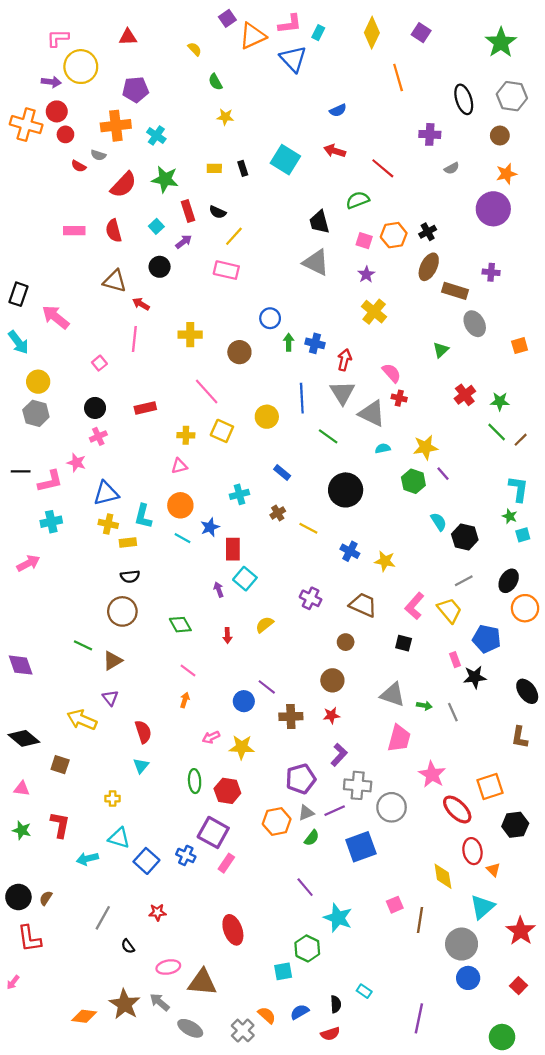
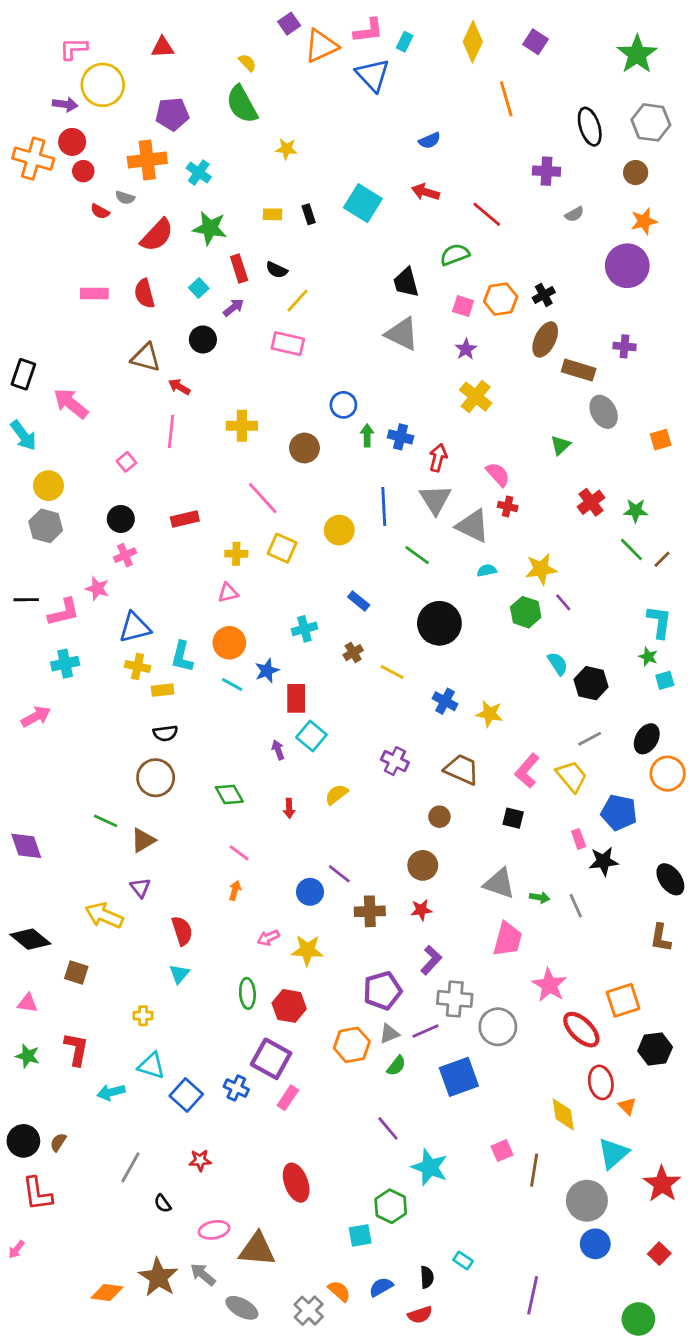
green semicircle: (215, 82) -> (242, 104), moved, size x1.8

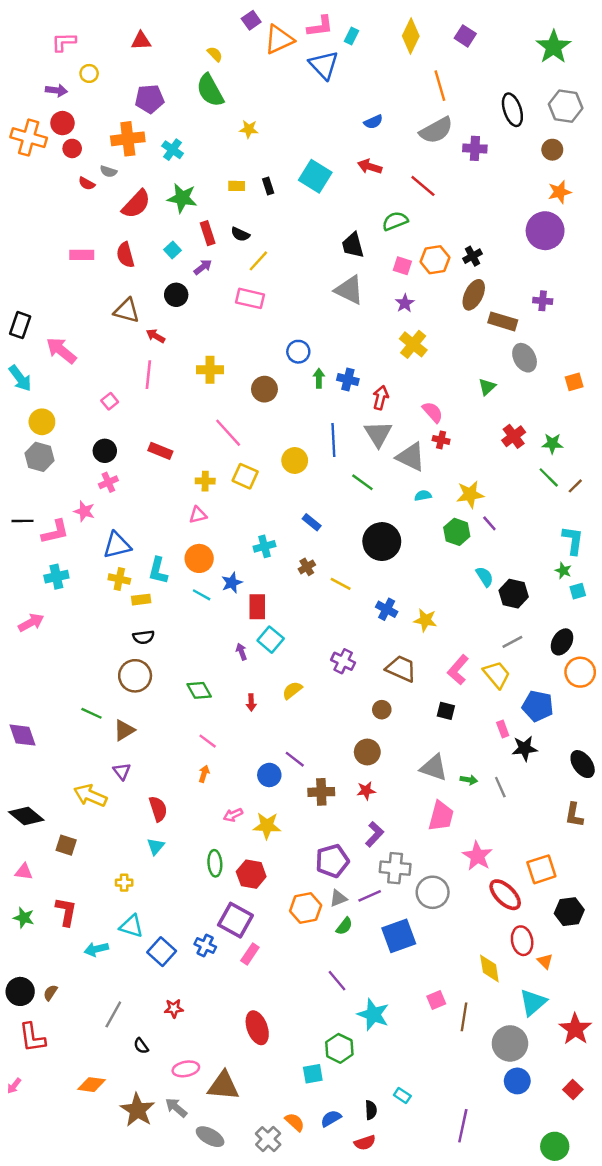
yellow circle: (103, 85) -> (89, 73), size x0.5
gray semicircle: (574, 214) -> (436, 130), moved, size x2.0
red rectangle: (185, 519) -> (160, 451), turned 35
orange diamond: (107, 1293) -> (92, 1085), moved

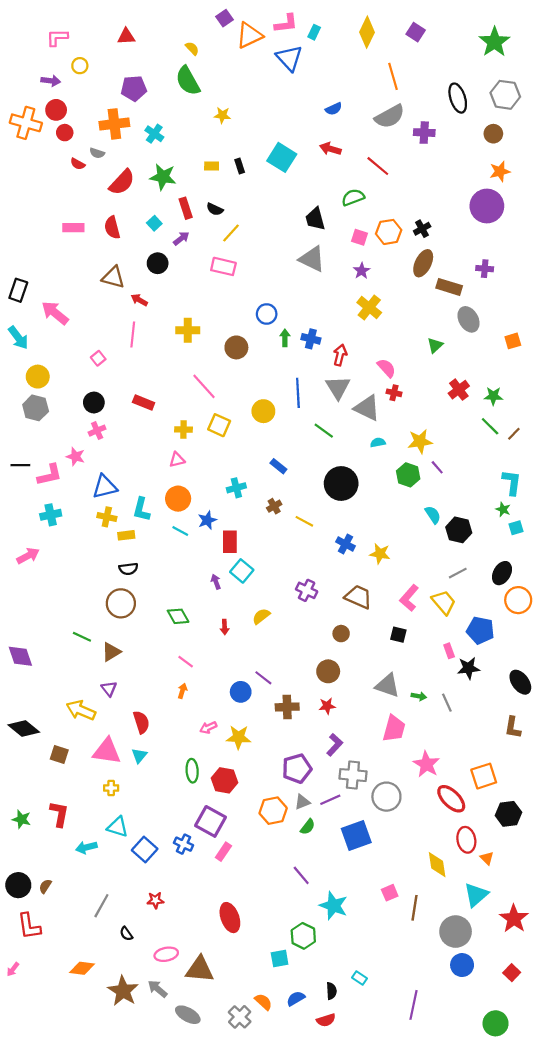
pink triangle: (24, 872) -> (107, 751), moved, size x1.8

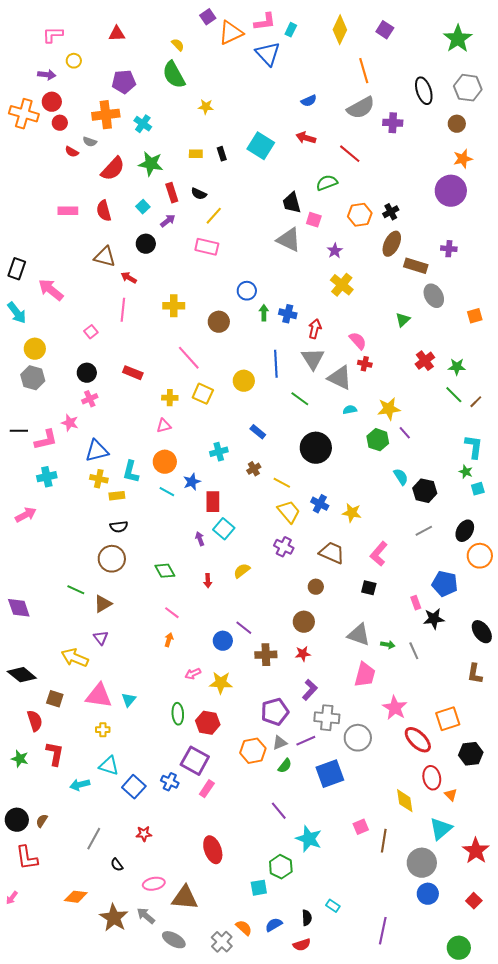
pink square: (359, 237) -> (314, 220), moved
yellow trapezoid: (444, 602) -> (289, 512), moved
red semicircle: (141, 722) -> (35, 721), moved

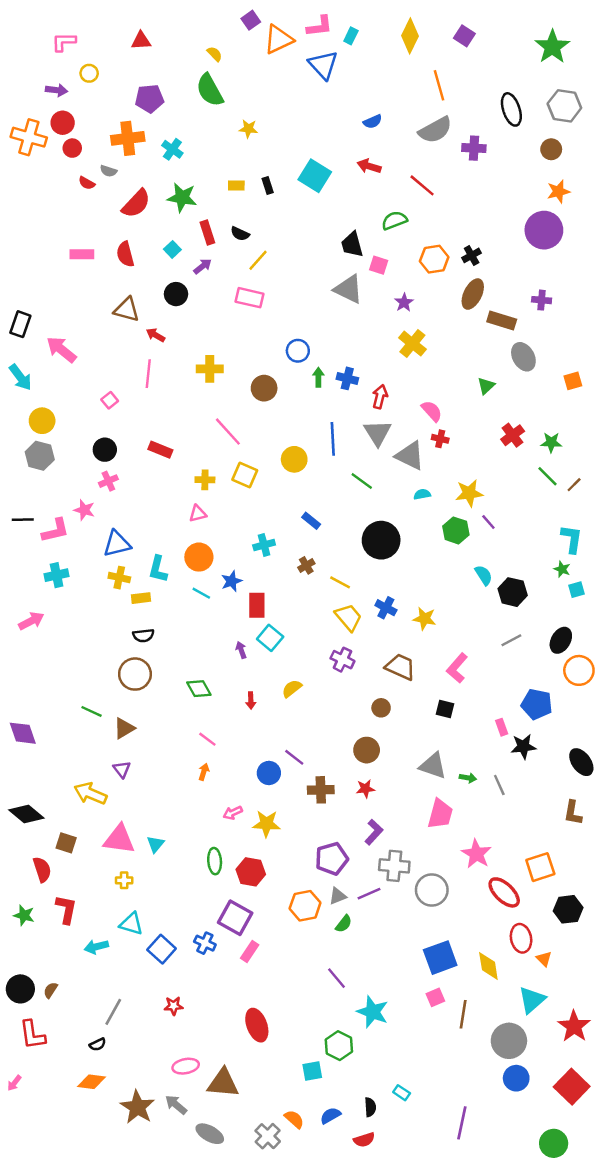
blue square: (330, 774) -> (440, 958), moved
black semicircle: (117, 865) -> (98, 1044), moved, turned -80
red square: (474, 901) -> (572, 1087), size x1.8

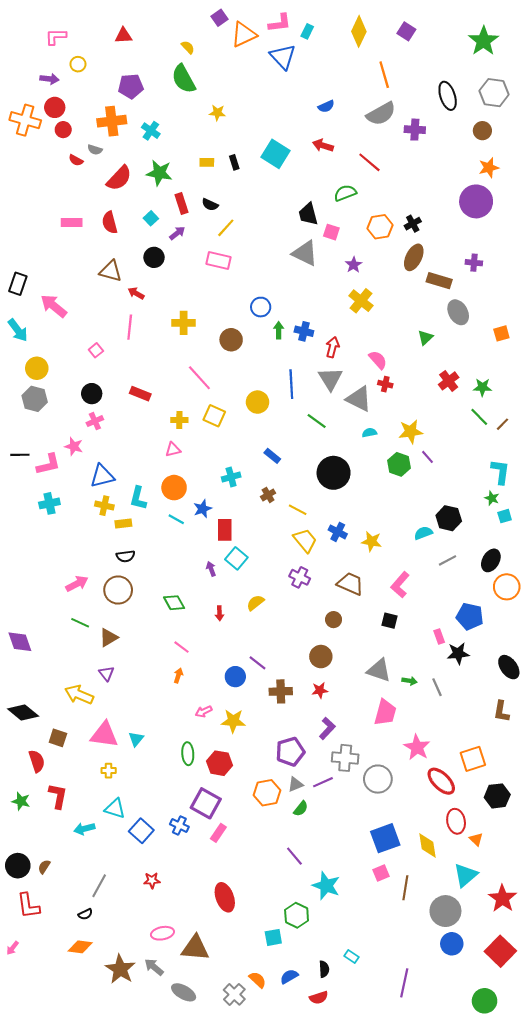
cyan semicircle: (484, 575) -> (423, 533), moved, turned -78
pink arrow: (31, 621) -> (77, 584), moved

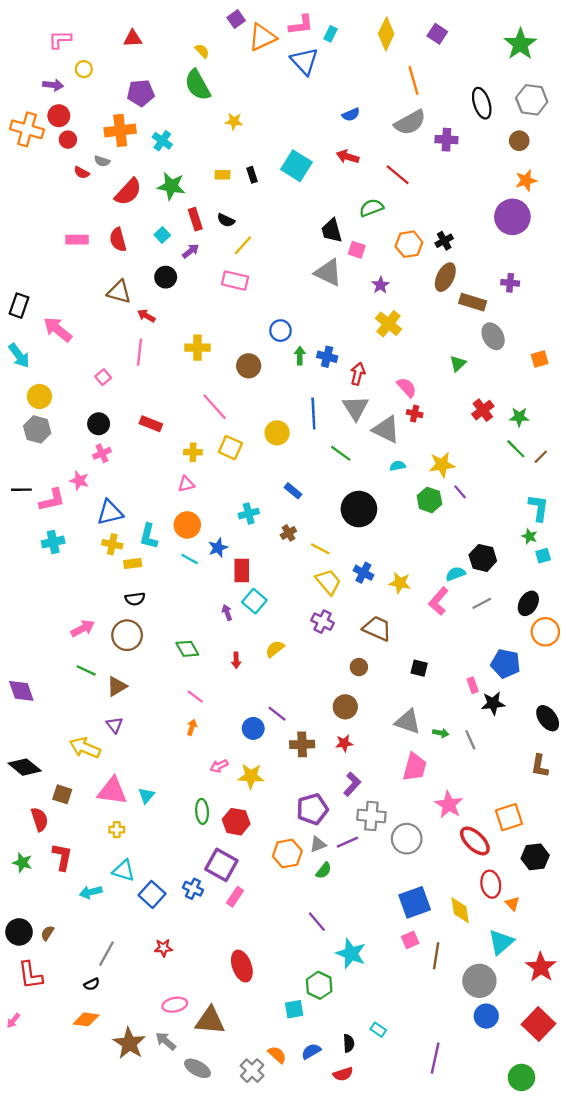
pink L-shape: (400, 585) -> (439, 601), moved

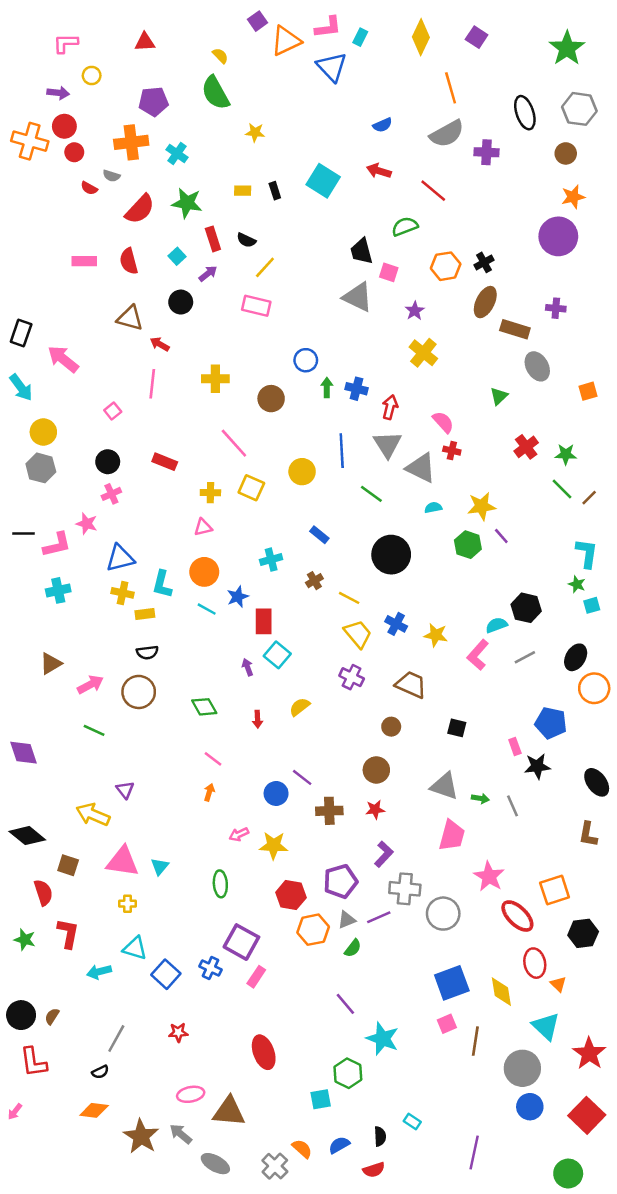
brown triangle: (117, 686) -> (51, 663), moved
red hexagon: (236, 822) -> (291, 895), moved
cyan triangle: (501, 942) -> (546, 1026), turned -36

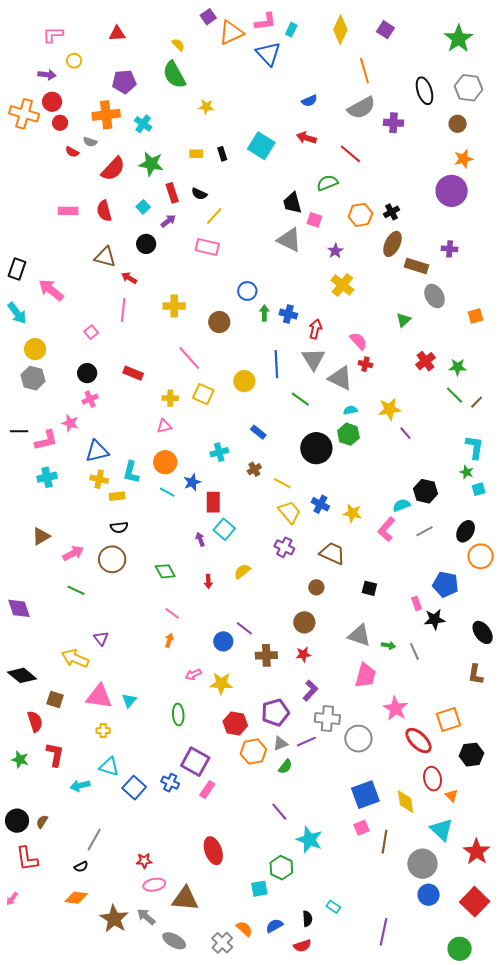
green hexagon: (468, 545) -> (348, 434), moved
red star: (178, 1032) -> (144, 861), moved

